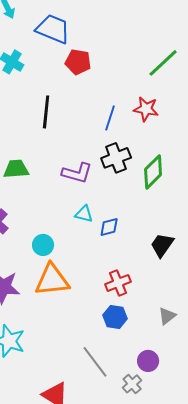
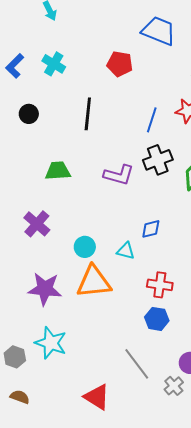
blue trapezoid: (53, 29) -> (159, 31), moved
cyan triangle: (84, 214) -> (126, 251), moved
red cross: (118, 283) -> (160, 285), turned 30

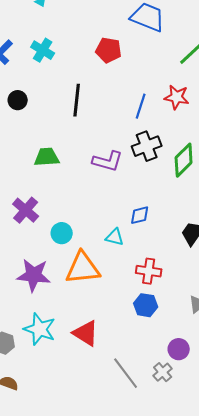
cyan circle: (85, 247) -> (62, 233), moved
gray line: (137, 364) -> (126, 373), moved
red triangle: (97, 397) -> (86, 333), moved

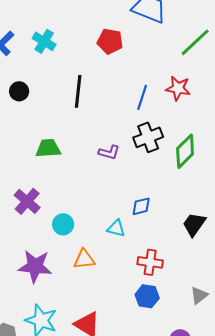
purple L-shape: (108, 161) -> (109, 152), size x0.7
orange triangle: (83, 268) -> (84, 259), size x0.6

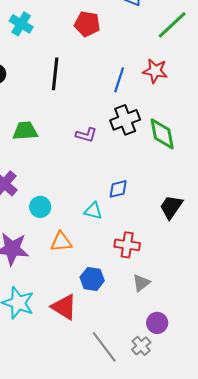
green diamond: (185, 151) -> (162, 134), turned -56
gray triangle: (199, 295) -> (141, 283), moved
blue hexagon: (147, 296) -> (92, 279), moved

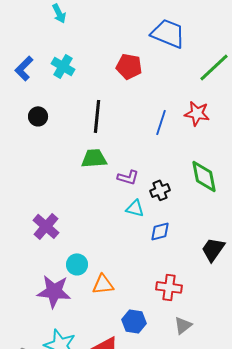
black cross: (125, 120) -> (160, 190), moved, size x0.7
green trapezoid: (25, 131) -> (94, 158), moved
cyan circle: (40, 207) -> (77, 264), moved
cyan triangle: (93, 211) -> (135, 208), moved

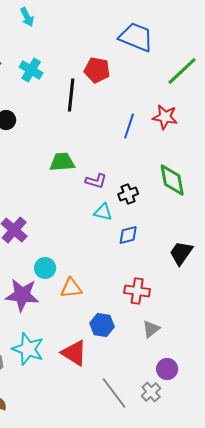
black line: (97, 116) -> (71, 95), moved

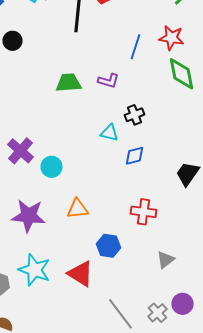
green diamond: (172, 180) -> (182, 74), moved
purple L-shape: (96, 181) -> (108, 81), moved
cyan circle: (45, 268) -> (52, 167), moved
gray triangle: (151, 329) -> (166, 260), moved
purple circle: (167, 369) -> (182, 304), moved

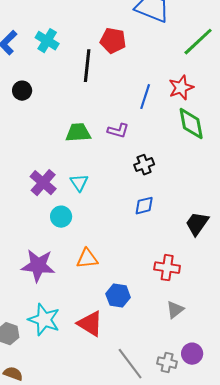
red star: (172, 38) -> (181, 88), turned -30
cyan triangle: (110, 133) -> (79, 183), moved, turned 42
purple cross: (20, 151) -> (43, 183), moved
red cross: (144, 212) -> (167, 268), moved
gray cross: (158, 313) -> (167, 363), turned -36

